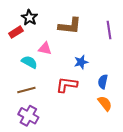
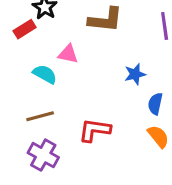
blue star: (81, 62) -> (135, 74), moved
red L-shape: (67, 85) -> (95, 130), moved

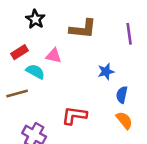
red rectangle: (25, 29) -> (19, 52), moved
brown line: (40, 116) -> (17, 94), moved

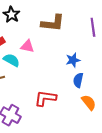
blue semicircle: (122, 95) -> (78, 80), moved

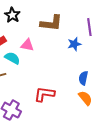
blue star: (73, 60) -> (74, 44), moved
blue semicircle: (78, 80) -> (83, 78), moved

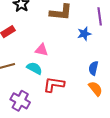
pink triangle: (27, 45) -> (42, 50), moved
cyan semicircle: (12, 58) -> (34, 68), moved

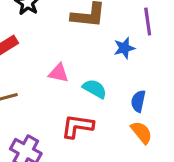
cyan semicircle: (34, 68) -> (95, 89), moved

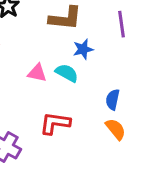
blue star: (124, 48) -> (83, 49), moved
cyan semicircle: (95, 89) -> (67, 73), moved

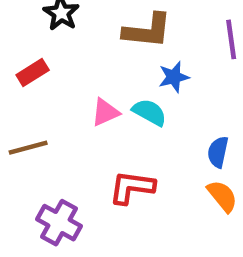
pink triangle: (37, 73) -> (105, 112), turned -36

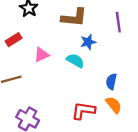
pink triangle: (105, 112) -> (42, 55), moved
red L-shape: (132, 187) -> (83, 111), moved

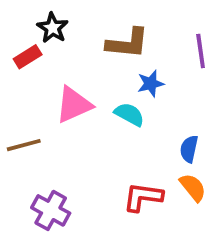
red rectangle: (14, 40) -> (28, 57), moved
pink triangle: (42, 55) -> (74, 105), size x1.5

